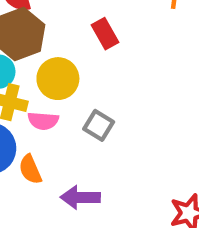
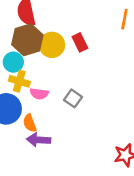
yellow circle: (58, 79) -> (52, 45), moved
purple arrow: (80, 197) -> (39, 140), moved

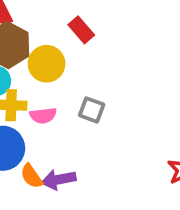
yellow circle: (52, 45) -> (47, 64), moved
orange semicircle: (30, 123) -> (31, 176), moved

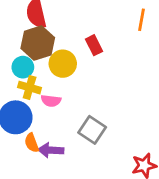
gray square: (92, 110) -> (92, 130), moved, size x1.4

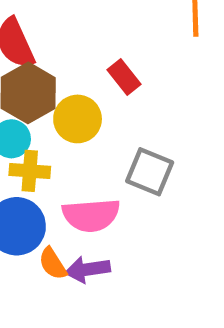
pink semicircle: (51, 101) -> (91, 215), moved, size x1.6
gray square: (92, 130) -> (150, 172), moved

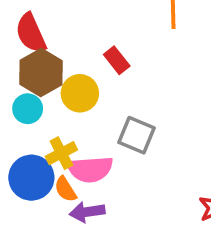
yellow cross: (30, 171) -> (61, 153), moved, turned -32
orange semicircle: (53, 264) -> (65, 189), moved

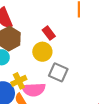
yellow circle: (80, 93) -> (42, 52), moved

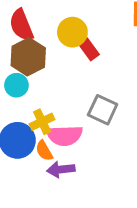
yellow circle: (42, 52) -> (72, 32), moved

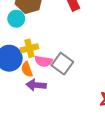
gray square: (103, 110) -> (62, 64), moved
pink semicircle: (65, 135) -> (44, 61), size x0.7

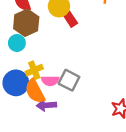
orange semicircle: (27, 69) -> (35, 91), size x1.6

